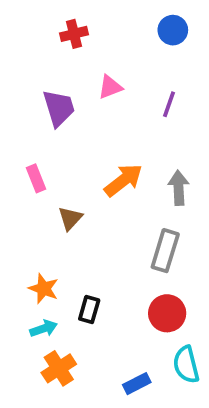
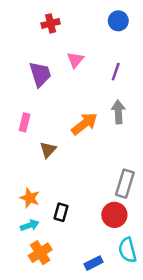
pink triangle: (110, 87) -> (75, 60), turned -30
pink rectangle: (36, 178) -> (25, 122), turned 36
gray arrow: (179, 188) -> (118, 112), moved
gray rectangle: (165, 251) -> (125, 184), moved

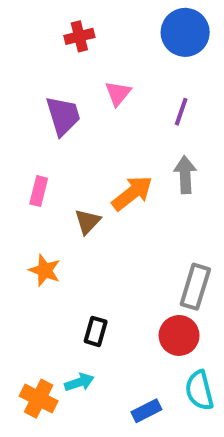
blue circle: (118, 21) -> (185, 32), size x1.5
brown triangle: (48, 150) -> (87, 222), moved
orange star: (30, 198) -> (45, 270), moved
cyan arrow: (30, 225) -> (79, 382), moved
orange cross: (40, 253) -> (39, 399), moved, turned -30

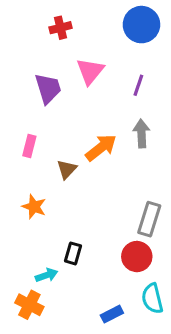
pink triangle: (118, 93) -> (90, 71), size x1.4
cyan arrow: (79, 382) -> (47, 275), moved

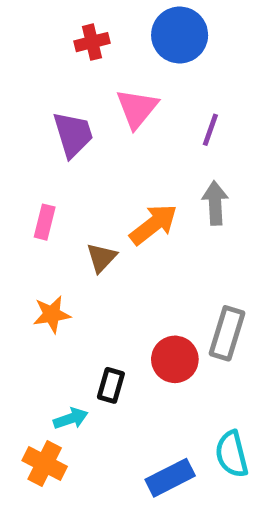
blue circle: (141, 25) -> (180, 35), moved
orange star: (34, 207) -> (52, 314), turned -30
red circle: (137, 257) -> (175, 359), moved
blue rectangle: (112, 314) -> (170, 478), size x1.4

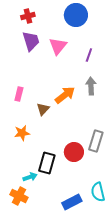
red cross: (92, 42) -> (28, 16), moved
purple trapezoid: (73, 134) -> (31, 41), moved
black rectangle: (111, 385) -> (47, 163), size x1.5

